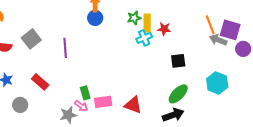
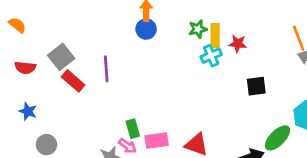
red rectangle: (40, 82) -> (73, 81), moved
green ellipse: (178, 94) -> (277, 138), moved

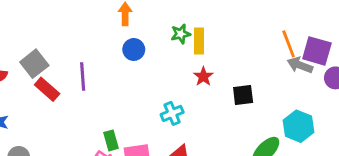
blue circle: (146, 29) -> (134, 49), moved
red star: (238, 44) -> (203, 76), moved, turned 30
cyan cross: (211, 56) -> (172, 113), moved

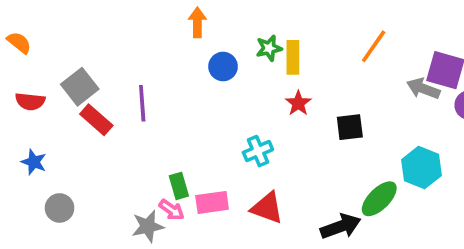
orange line: (289, 44) -> (374, 46), moved, turned 56
blue circle: (134, 49) -> (223, 66), moved

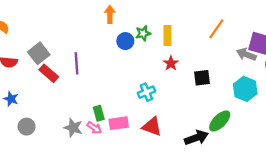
green star: (269, 48) -> (143, 33), moved
cyan hexagon: (421, 168) -> (245, 89), moved
gray star: (148, 226) -> (73, 128), moved, turned 30

